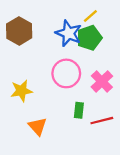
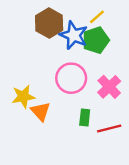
brown hexagon: (19, 31) -> (49, 23), moved
orange triangle: (38, 126) -> (40, 111), moved

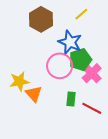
blue star: (74, 35) -> (70, 42), moved
green pentagon: (96, 40) -> (80, 60), moved
red line: (109, 129) -> (92, 108), turned 42

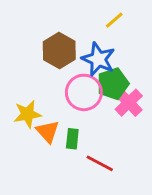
brown hexagon: (41, 19) -> (59, 50), moved
green rectangle: (71, 99) -> (72, 139), moved
red line: (92, 108) -> (100, 163), moved

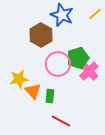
yellow line: (114, 20) -> (95, 14), moved
blue star: (98, 59) -> (62, 15), moved
red line: (100, 163) -> (61, 121), moved

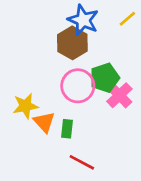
brown hexagon: (41, 35) -> (72, 43), moved

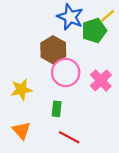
brown hexagon: (72, 43) -> (53, 50), moved
green pentagon: (105, 78) -> (94, 31), moved
orange triangle: (44, 122) -> (21, 130), moved

